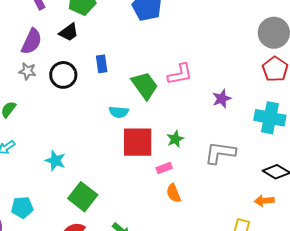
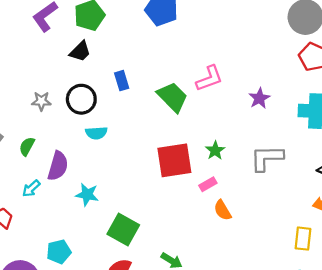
purple semicircle: (32, 41) -> (58, 166), moved
cyan semicircle: (119, 112) -> (96, 133), moved

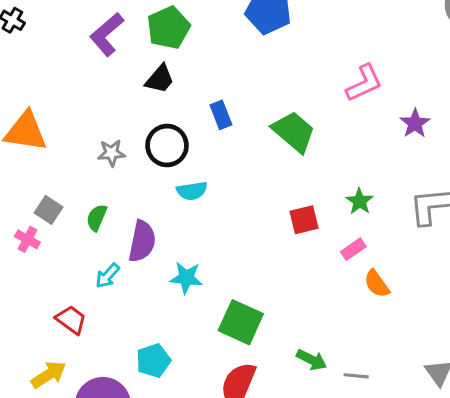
pink L-shape: (209, 78) -> (364, 83), moved
red square: (174, 160) -> (304, 220), size x0.6

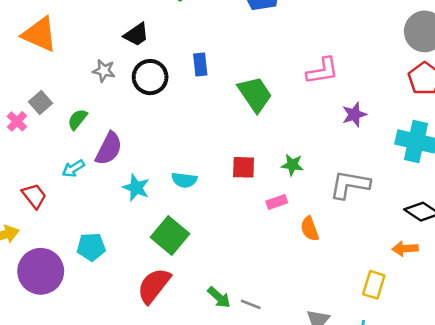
black trapezoid: (160, 79) -> (136, 35), moved
cyan semicircle: (192, 191) -> (184, 180), moved
green star: (359, 201) -> (292, 165), turned 30
orange semicircle: (377, 284) -> (310, 229), moved
green arrow: (312, 360) -> (219, 297), moved

